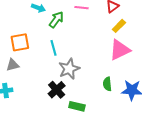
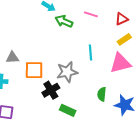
green arrow: (56, 20) -> (64, 21), turned -114
orange square: (20, 42) -> (34, 70), moved
cyan line: (53, 48) -> (90, 53), moved

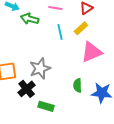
yellow rectangle: (124, 39) -> (81, 28), moved
cyan line: (90, 53) -> (60, 32), moved

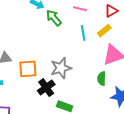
green arrow: (30, 19) -> (54, 18), turned 30
green semicircle: (77, 85) -> (102, 79), moved

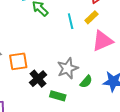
gray star: (61, 68) -> (68, 68), moved
green semicircle: (102, 79) -> (86, 82), moved, turned -136

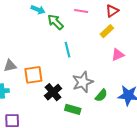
cyan line: (71, 21) -> (68, 50), moved
pink triangle: (102, 41) -> (118, 55), size x0.6

